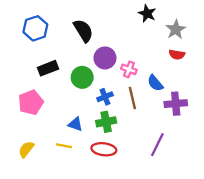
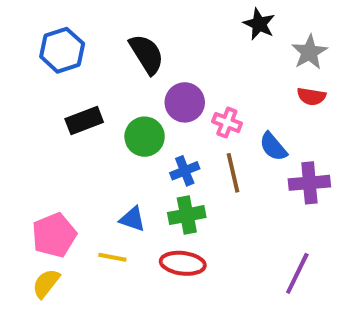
pink pentagon: (31, 102) -> (54, 235), moved
purple line: (157, 145) -> (297, 273), moved
yellow semicircle: (26, 149) -> (46, 283), moved

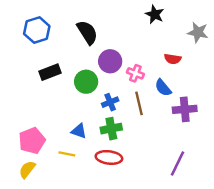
gray star: (309, 52) -> (198, 32), moved, turned -30
red semicircle: (311, 96) -> (173, 59), moved

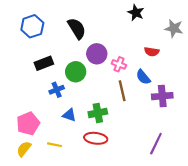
blue cross: (110, 102) -> (57, 90), moved
yellow line: (67, 154) -> (55, 145), moved

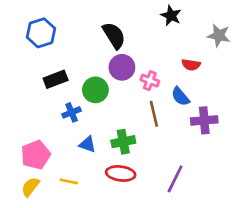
black semicircle: (77, 28) -> (114, 35), moved
purple line: (156, 144) -> (175, 179), moved

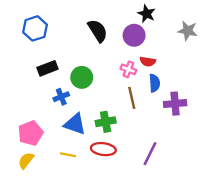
red semicircle: (191, 65) -> (148, 61), moved
purple circle: (122, 67) -> (134, 35), moved
blue semicircle: (180, 97) -> (155, 83), turned -144
blue triangle: (87, 144) -> (75, 124), size x1.5
yellow line: (69, 181) -> (68, 155), moved

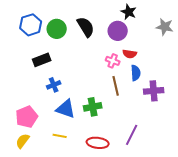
green circle: (82, 77) -> (57, 29), moved
red ellipse: (103, 149) -> (98, 143), moved

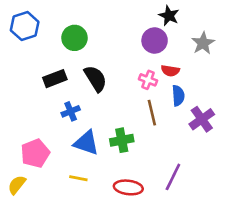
blue hexagon: (31, 25) -> (25, 26), moved
black semicircle: (86, 27) -> (95, 79), moved
gray star: (165, 27) -> (203, 43), moved, turned 30
purple cross: (154, 91) -> (202, 119), turned -30
yellow semicircle: (23, 141) -> (17, 185), moved

